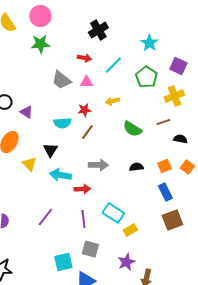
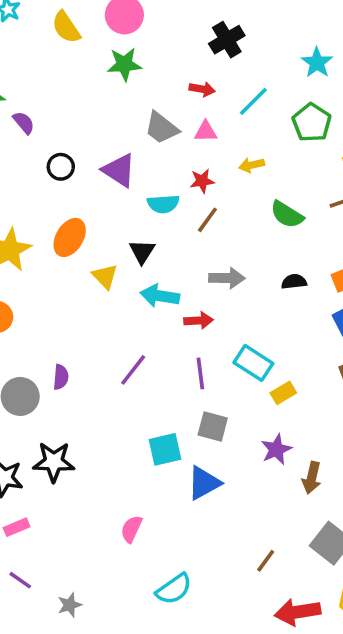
purple triangle: (26, 112) -> (119, 170), moved, size x1.5

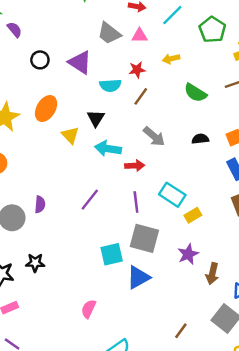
gray arrow: (227, 278) -> (154, 136), turned 40
gray square: (213, 426) -> (144, 238), size x1.4
black star: (54, 462) -> (35, 263), size x0.7

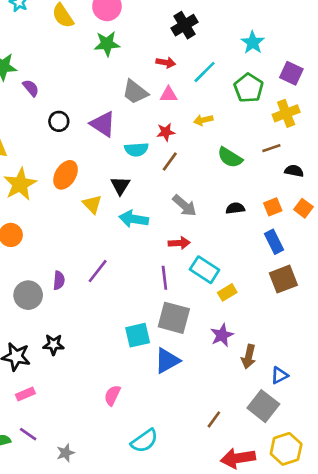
red arrow: (135, 166) -> (179, 243), moved
purple line: (90, 200) -> (98, 271), moved

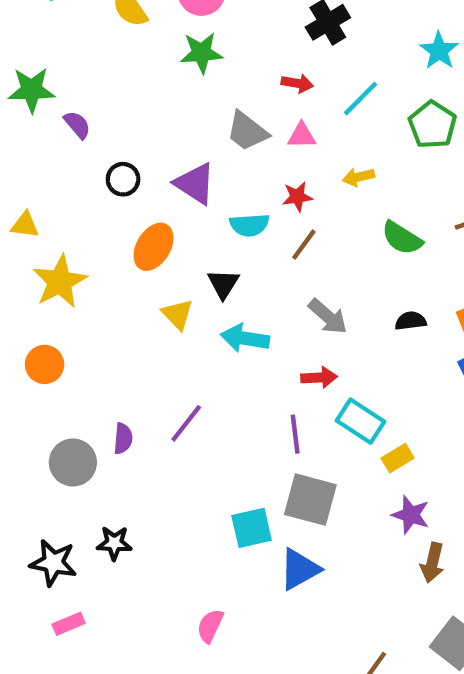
orange ellipse: (66, 175) -> (154, 247), moved
purple star: (222, 335) -> (411, 515), moved, turned -30

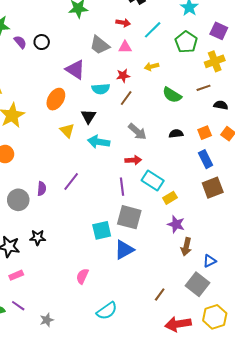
black circle: (123, 179) -> (42, 42), moved

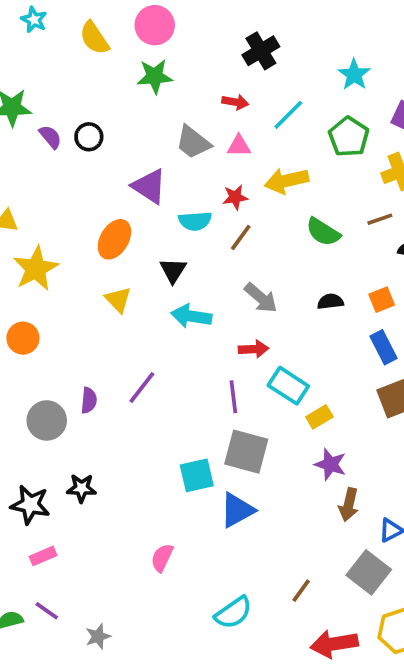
yellow arrow: (152, 66) -> (286, 181), size x1.6
yellow triangle: (67, 131) -> (118, 300), moved
cyan semicircle: (107, 311) -> (233, 613), moved

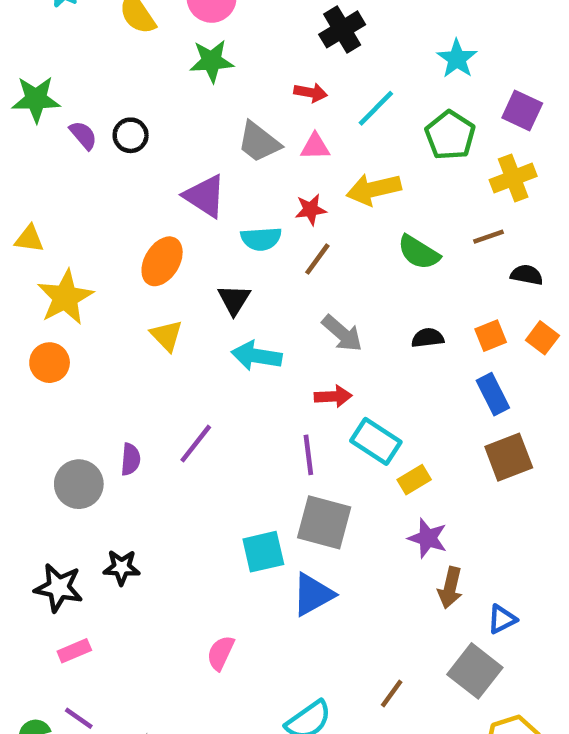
orange circle: (23, 338) -> (50, 363), moved

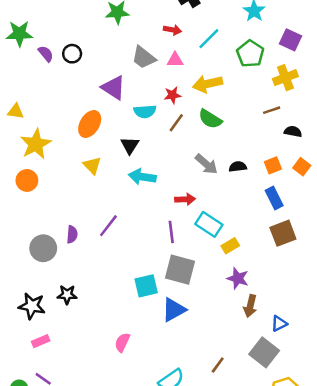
green semicircle: (419, 252) -> (210, 119), moved
gray arrow: (342, 333) -> (206, 164), moved

